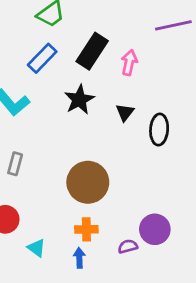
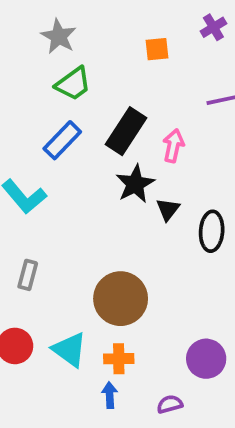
black star: (79, 100) -> (135, 184), moved
purple semicircle: (128, 246) -> (170, 404), moved
cyan triangle: (36, 248) -> (70, 350), moved, size x1.5

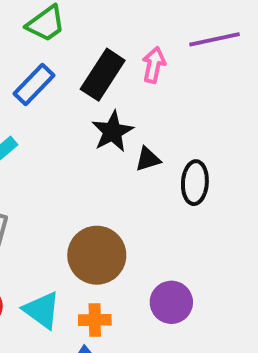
pink arrow: (173, 146) -> (154, 65), moved
black triangle: (168, 209) -> (148, 159), turned 35
purple circle: (206, 359) -> (171, 302), moved

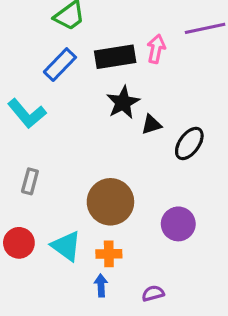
black rectangle: (103, 75) -> (115, 57), turned 48
black ellipse: (195, 183) -> (189, 143), turned 32
purple circle: (171, 302) -> (178, 224), moved

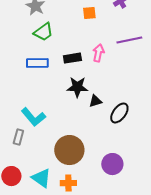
black rectangle: (115, 57) -> (72, 58), size x0.7
blue rectangle: (60, 65) -> (37, 63), turned 45
black star: (123, 102) -> (77, 87), turned 30
cyan L-shape: (27, 113) -> (33, 117), moved

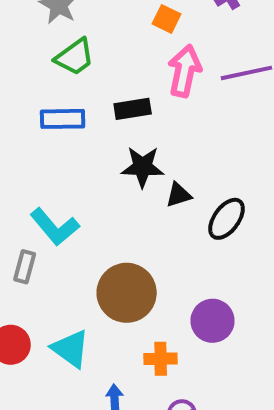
orange square: (89, 13) -> (167, 19), turned 32
pink arrow: (98, 53) -> (185, 71), moved, size x1.4
orange cross: (68, 183) -> (161, 359), moved

